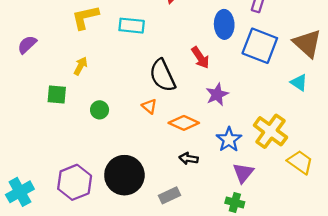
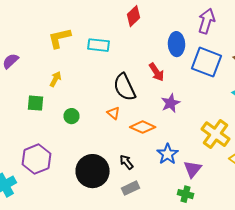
blue star: (229, 140) -> (168, 154), moved
black arrow: (189, 159) -> (126, 162), moved, turned 42
purple hexagon: (75, 182) -> (36, 159), moved

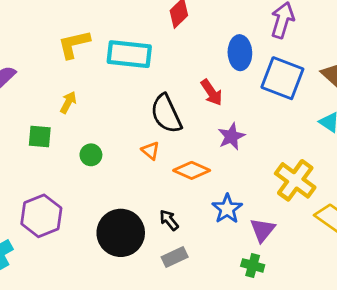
cyan rectangle: (98, 45) -> (129, 54), size x1.4

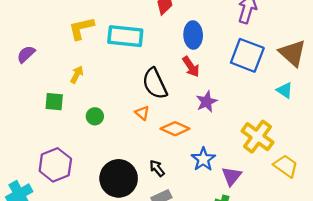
blue ellipse: (240, 53) -> (193, 35), moved

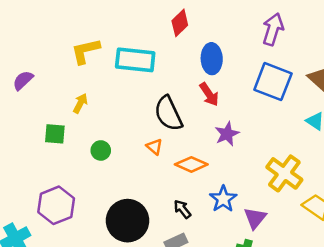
black arrow: (157, 168) -> (182, 209), moved

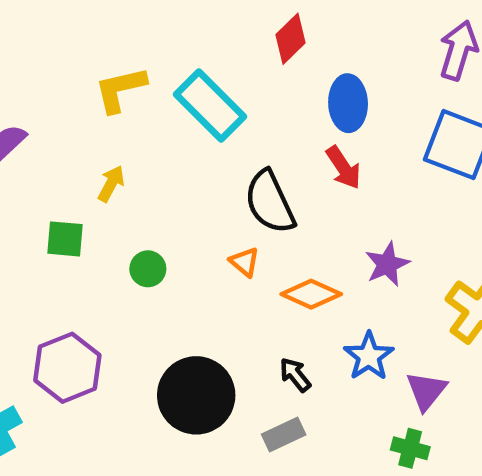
cyan rectangle: (135, 60) -> (210, 105), turned 39
purple star: (227, 134) -> (387, 264), moved

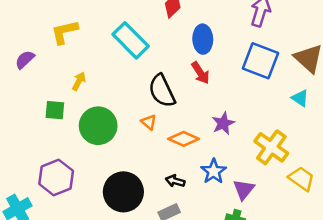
yellow L-shape: (120, 89) -> (64, 32), moved
green circle: (148, 269) -> (98, 126), size x2.0
black arrow: (295, 375) -> (175, 181), turned -36

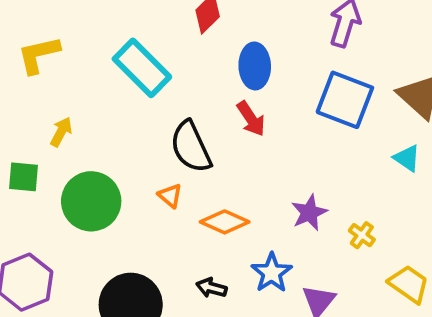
purple star: (223, 123) -> (309, 213), moved
yellow cross: (271, 147) -> (362, 235), size x0.5

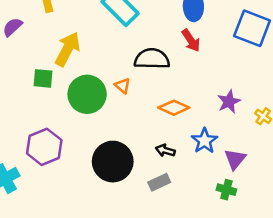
yellow arrow: (61, 132) -> (67, 49), size x1.8
black semicircle: (191, 147) -> (152, 59), turned 116
orange triangle: (170, 196) -> (123, 86), moved

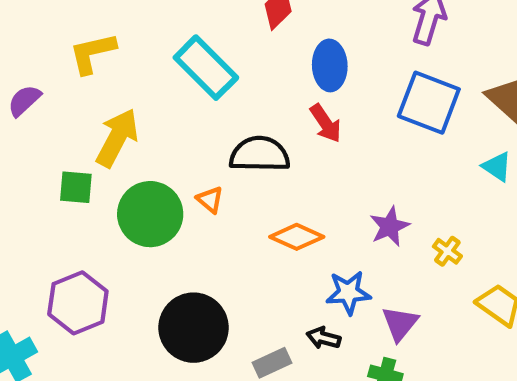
blue star: (204, 141) -> (348, 293), turned 30
black arrow: (165, 151) -> (324, 338), moved

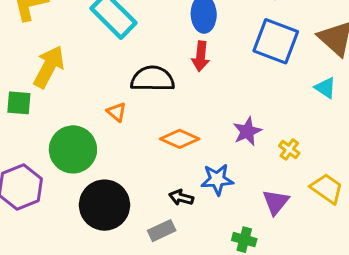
red arrow: (326, 123) -> (201, 56), turned 40
green circle: (150, 214) -> (73, 149), moved
purple triangle: (400, 323) -> (276, 202), moved
black arrow: (324, 338) -> (181, 198), moved

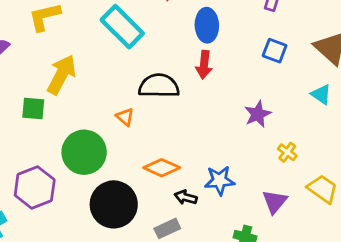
blue square: (276, 41) -> (275, 51), size x0.6
purple star: (247, 131) -> (258, 114), moved
orange diamond: (180, 139) -> (162, 168), moved

